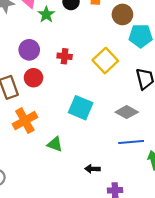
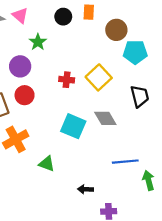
green star: (46, 14) -> (38, 42), moved
red cross: (65, 56) -> (67, 80), moved
gray diamond: (127, 112) -> (105, 118), moved, turned 30

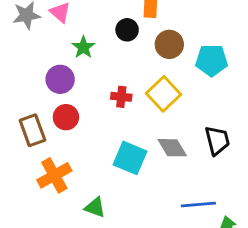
black circle: (63, 17) -> (127, 30), moved
brown circle: (116, 30) -> (169, 44), moved
black trapezoid: (140, 96) -> (217, 140), moved

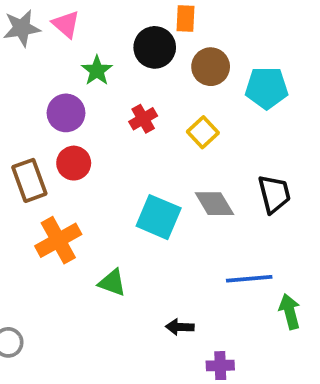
black circle: (127, 30) -> (155, 47), size x1.4
yellow square: (163, 94) -> (203, 132), size x0.7
red cross: (121, 97) -> (143, 119), moved, turned -36

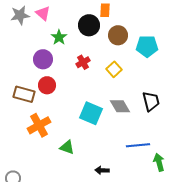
brown rectangle: (29, 180) -> (24, 94), turned -55

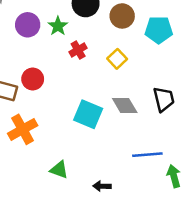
green star: (59, 37) -> (58, 26), moved
purple circle: (43, 59) -> (28, 25), moved
green triangle: (67, 147) -> (59, 170), moved

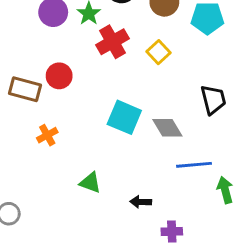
red cross: (78, 50) -> (112, 42), size x1.5
gray diamond: (125, 105) -> (167, 128), moved
orange cross: (23, 129) -> (47, 135), size x0.6

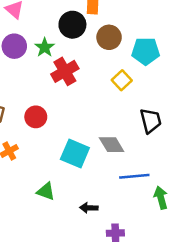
yellow square: (158, 52) -> (122, 80), moved
red circle: (59, 76) -> (36, 117), moved
cyan square: (124, 117) -> (75, 153), moved

